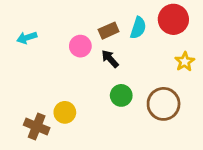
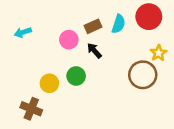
green circle: (121, 95) -> (76, 76), moved
brown circle: (164, 104) -> (143, 75), moved
yellow circle: (65, 112) -> (49, 83), moved

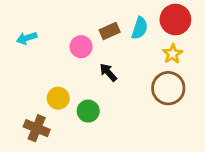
black arrow: (94, 51) -> (108, 72), moved
yellow star: (158, 53) -> (173, 54), moved
green circle: (76, 76) -> (88, 111), moved

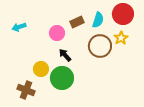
black arrow: (108, 72) -> (65, 55), moved
brown circle: (168, 88) -> (100, 46), moved
green circle: (88, 111) -> (62, 78), size x1.5

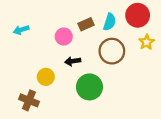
yellow star: (121, 38) -> (147, 42), moved
black arrow: (65, 55) -> (73, 61), turned -56
green circle: (62, 78) -> (89, 87), moved

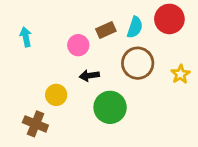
cyan arrow: (21, 30) -> (26, 37), turned 96
yellow star: (147, 42) -> (180, 74), moved

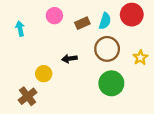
pink circle: (78, 45) -> (54, 16), moved
green circle: (110, 107) -> (111, 83), moved
brown cross: (35, 124) -> (28, 96), turned 30

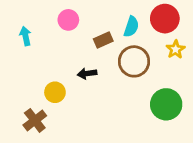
brown rectangle: (82, 23) -> (103, 40), moved
yellow star: (140, 58) -> (176, 49), moved
green circle: (111, 83) -> (166, 104), moved

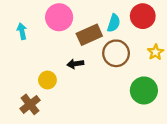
pink circle: (68, 20) -> (59, 17), size x1.5
brown rectangle: (103, 40) -> (89, 35), size x1.5
yellow star: (176, 49) -> (156, 52), moved

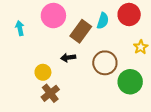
brown rectangle: (89, 35) -> (81, 31), turned -30
brown circle: (116, 53) -> (105, 63), moved
brown cross: (30, 104) -> (50, 93), moved

